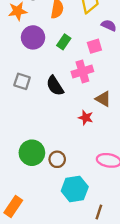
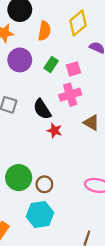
pink square: (94, 46) -> (74, 69), moved
red star: (86, 118) -> (54, 131), moved
cyan hexagon: (75, 189) -> (40, 215), moved

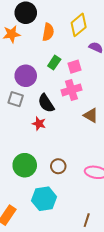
purple circle: (20, 60) -> (26, 76), moved
red star: (54, 131) -> (39, 124), moved
brown circle: (44, 184) -> (58, 166), moved

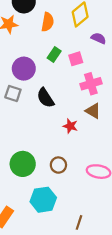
pink cross: (71, 90) -> (91, 84), moved
red star: (39, 124) -> (70, 126), moved
brown line: (87, 220) -> (79, 222), moved

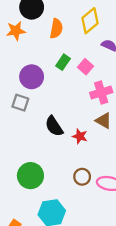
pink square: (76, 59) -> (85, 67), turned -32
black semicircle: (45, 98) -> (54, 126), moved
brown circle: (58, 165) -> (82, 177), moved

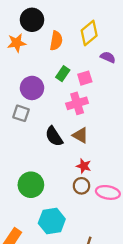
pink square: (85, 67) -> (85, 78), turned 32
pink cross: (101, 93) -> (77, 103), moved
brown triangle: (103, 121) -> (80, 135), moved
red star: (80, 136) -> (84, 166), moved

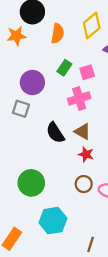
red star: (84, 166) -> (86, 154), moved

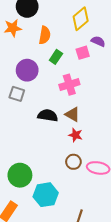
orange semicircle: (57, 33) -> (45, 35), moved
pink square: (87, 72) -> (83, 53), moved
black semicircle: (55, 133) -> (48, 115), turned 132
green circle: (31, 183) -> (20, 175), moved

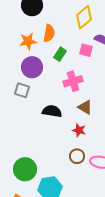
orange star: (13, 28) -> (28, 41), moved
pink square: (83, 53) -> (86, 50), turned 32
brown triangle: (72, 114) -> (85, 107), moved

